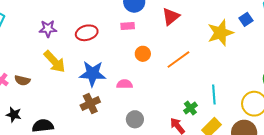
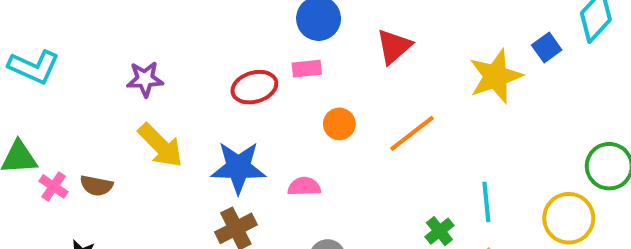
red ellipse: (87, 33) -> (254, 87), moved

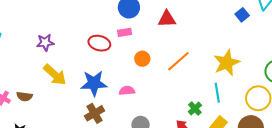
red triangle: (394, 46) -> (167, 19), turned 42
yellow star: (496, 76) -> (227, 63), moved
red ellipse: (254, 87) -> (99, 43), turned 35

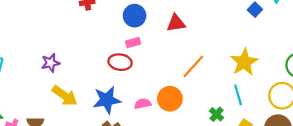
red ellipse: (99, 43) -> (120, 62), moved
orange circle: (142, 59) -> (170, 99), moved, size x1.5

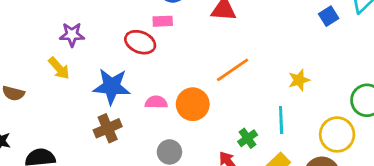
yellow star: (244, 62) -> (299, 80), size x0.6
purple star: (51, 63) -> (72, 35), moved
yellow arrow: (65, 96) -> (59, 68), size x0.7

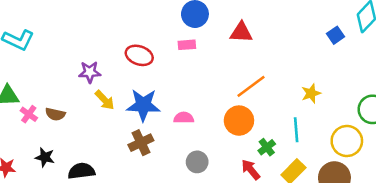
purple star: (72, 35) -> (90, 72), moved
red ellipse: (140, 42) -> (139, 55), moved
yellow arrow: (59, 68) -> (105, 100), moved
orange circle: (193, 104) -> (239, 121), moved

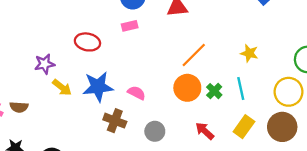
yellow star: (311, 93) -> (249, 53), turned -30
pink semicircle: (184, 118) -> (137, 93), turned 36
brown cross: (141, 143) -> (115, 121), moved, turned -35
green cross: (267, 147) -> (214, 91), moved

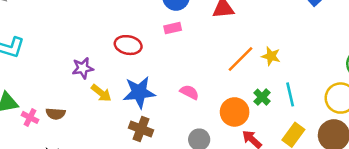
yellow star: (249, 53) -> (271, 56), moved
orange circle: (187, 88) -> (235, 112), moved
pink semicircle: (137, 93) -> (189, 92), moved
brown cross: (115, 121) -> (141, 129), moved

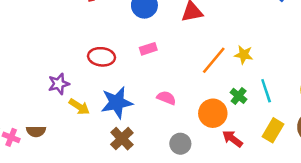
pink rectangle: (173, 28) -> (148, 49), moved
brown cross: (141, 129) -> (122, 139), turned 30

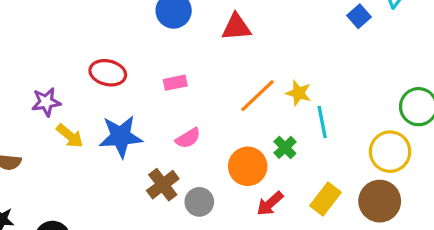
pink rectangle: (148, 49) -> (175, 83), moved
cyan line: (266, 91) -> (322, 122), moved
pink semicircle: (166, 98) -> (188, 138), turned 120
brown cross: (122, 139) -> (163, 185), moved
red arrow: (232, 139) -> (270, 204), turned -85

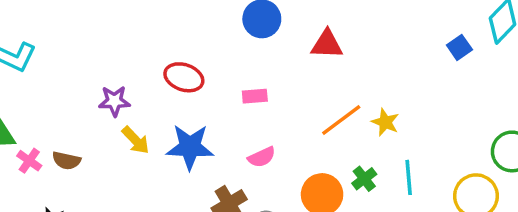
cyan line: (322, 122) -> (409, 177), moved

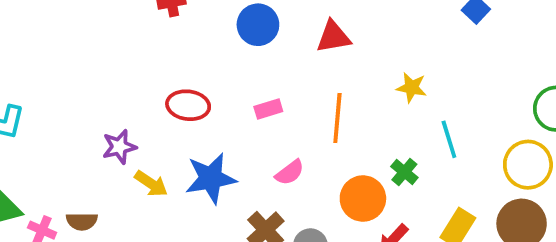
orange line: (341, 120) -> (337, 118), moved, turned -36
yellow star: (385, 122) -> (412, 88), moved
cyan line: (409, 177) -> (449, 139), moved

